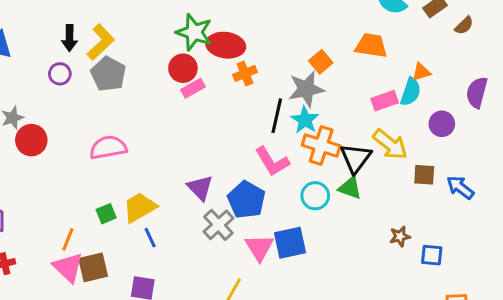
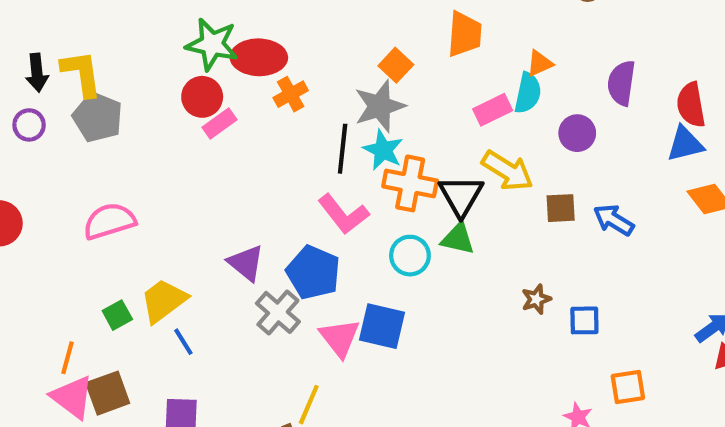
yellow L-shape: (101, 42) -> (82, 73), turned -48
orange trapezoid: (371, 46) -> (465, 34), turned 92
blue square: (290, 243) -> (382, 326), turned 32

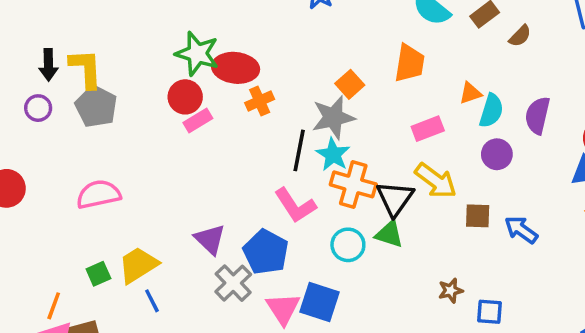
cyan semicircle: (528, 93) -> (491, 111), moved

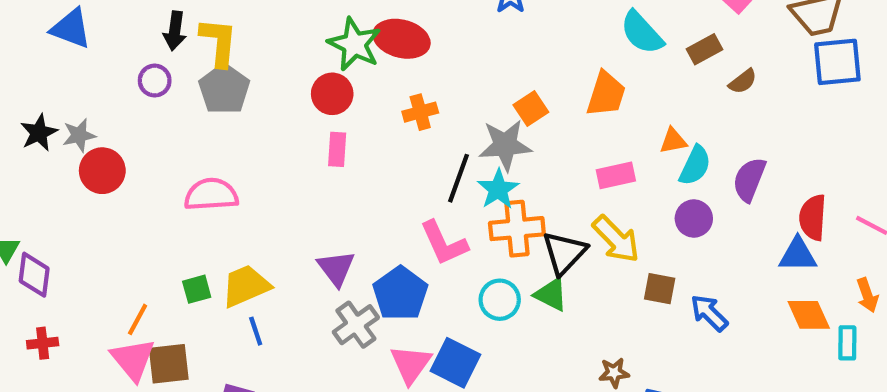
red ellipse: (236, 68) -> (401, 39), moved
pink rectangle: (198, 120) -> (337, 149), moved, turned -64
orange cross: (353, 184) -> (517, 229), turned -30

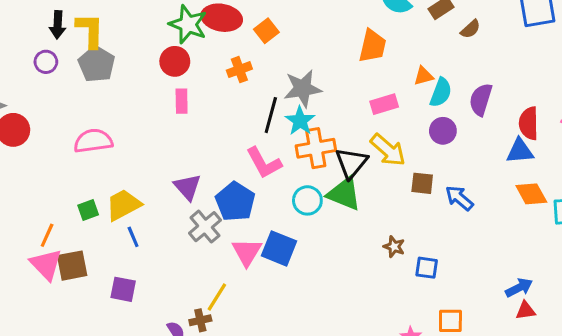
orange square: (531, 108) -> (266, 31), moved
green triangle: (551, 294) -> (344, 194), size x1.4
brown star: (614, 373) -> (394, 247), turned 30

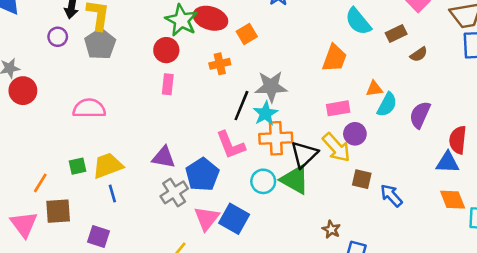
purple circle: (443, 131) -> (355, 134), moved
purple triangle: (188, 187) -> (164, 157), turned -45
pink triangle: (46, 264) -> (24, 224), moved

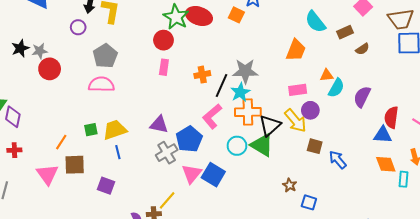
orange square: (247, 34) -> (236, 15), moved, turned -35
gray pentagon: (100, 44) -> (105, 56), moved
orange cross: (220, 64) -> (202, 75), moved
pink L-shape: (231, 145) -> (212, 116), turned 70

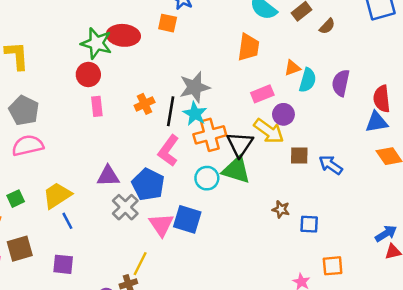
green square: (91, 130) -> (16, 199), moved

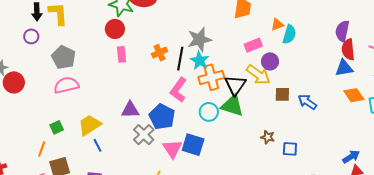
purple semicircle: (341, 83) -> (342, 31), moved

